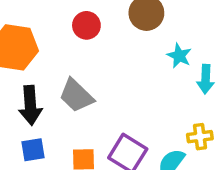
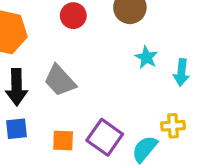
cyan star: (179, 56) -> (146, 57), moved

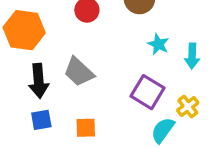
yellow cross: (173, 126) -> (188, 107), turned -30
purple square: (105, 137) -> (148, 92), moved

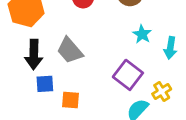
blue square: (41, 120) -> (45, 84), moved

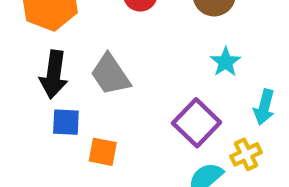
cyan arrow: (170, 48) -> (264, 107), moved

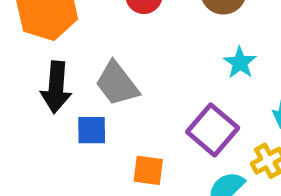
blue square: (66, 122) -> (92, 130), moved
orange square: (103, 152) -> (148, 170), moved

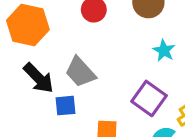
black arrow: (56, 87) -> (39, 78), turned -44

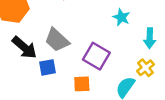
purple square: (149, 98) -> (96, 56), moved

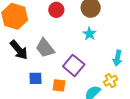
cyan star: (121, 17) -> (89, 34), moved
blue square: (48, 67) -> (36, 78), moved

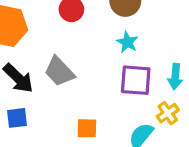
purple square: (74, 65) -> (136, 80), moved, turned -30
blue square: (36, 78) -> (17, 118), moved

